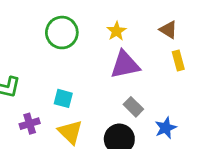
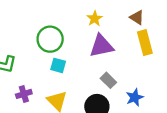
green circle: (62, 33) -> (50, 39), moved
yellow rectangle: (178, 61) -> (145, 43), size x1.5
cyan square: (63, 98) -> (58, 65), moved

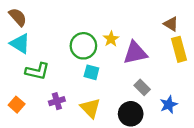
yellow star: (95, 19) -> (111, 39), moved

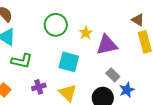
green circle: (83, 46) -> (56, 25), moved
cyan square: (91, 72) -> (69, 62), size x1.5
blue star: (169, 105) -> (127, 90), moved

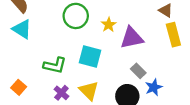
green L-shape: (22, 61) -> (55, 65), moved
purple cross: (39, 87) -> (61, 93), moved, turned -32

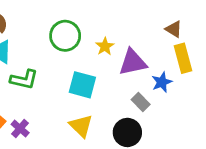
green L-shape: (55, 65) -> (24, 79), moved
blue star: (154, 87) -> (162, 82), moved
purple cross: (61, 93) -> (20, 128), moved

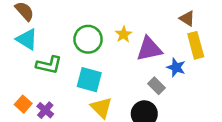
green circle: (65, 36) -> (88, 39), moved
blue star: (162, 82) -> (176, 67), turned -30
cyan square: (82, 85) -> (89, 80), moved

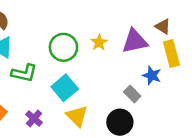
purple triangle: (149, 49) -> (135, 41), moved
cyan square: (89, 80) -> (65, 88), turned 35
purple cross: (45, 110) -> (34, 118), moved

